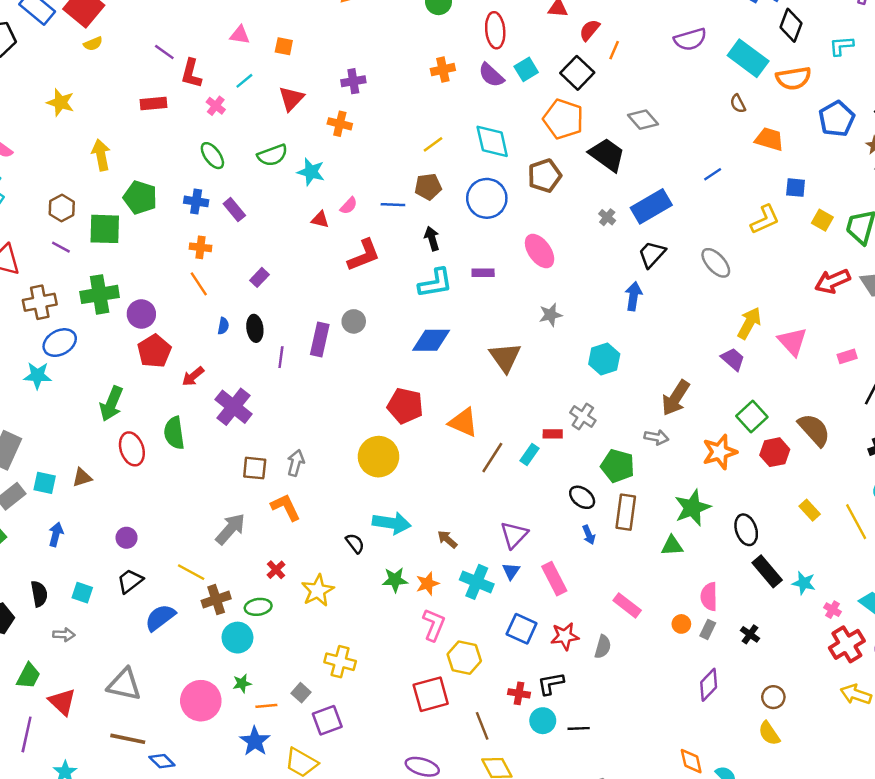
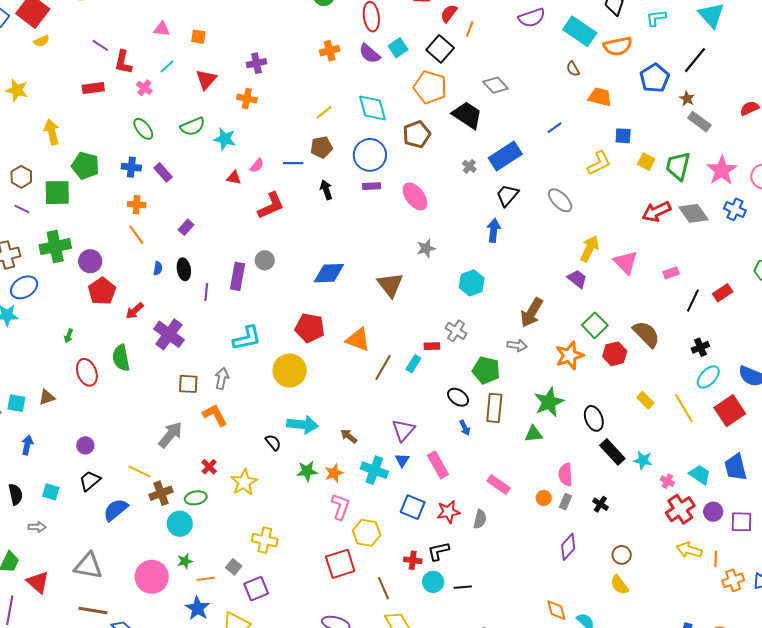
purple rectangle: (483, 273) -> (372, 186), moved
cyan L-shape: (435, 283) -> (247, 338), moved
green arrow: (111, 404) -> (69, 336), size x0.5

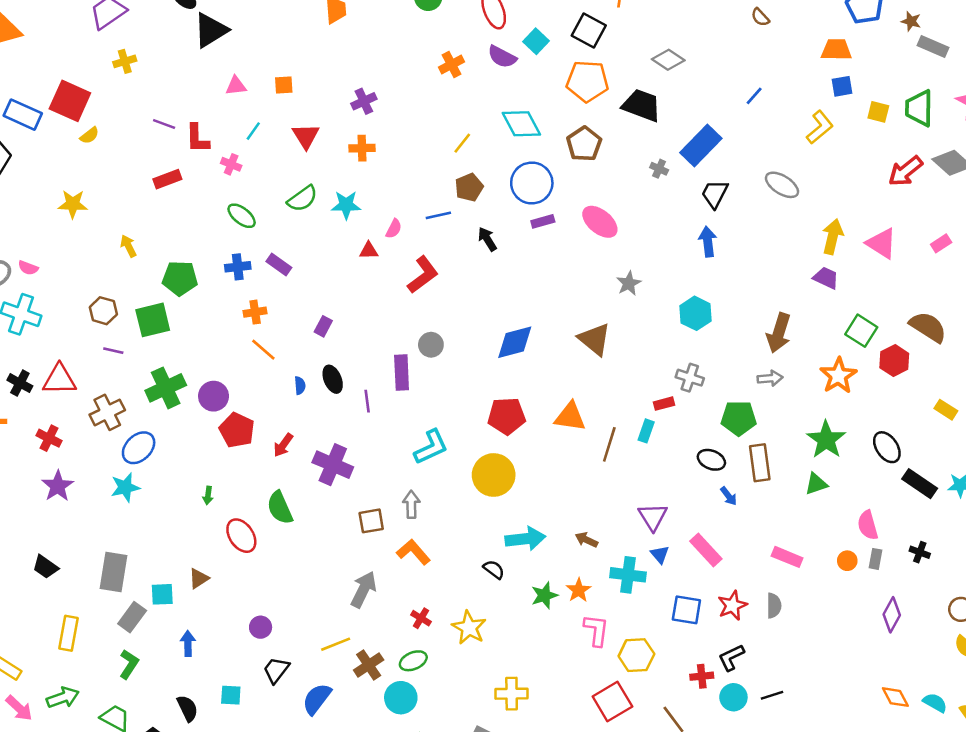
orange trapezoid: (600, 97) -> (836, 50), moved
yellow arrow: (52, 132) -> (128, 246), size x0.7
yellow line: (140, 472) -> (336, 644), turned -35

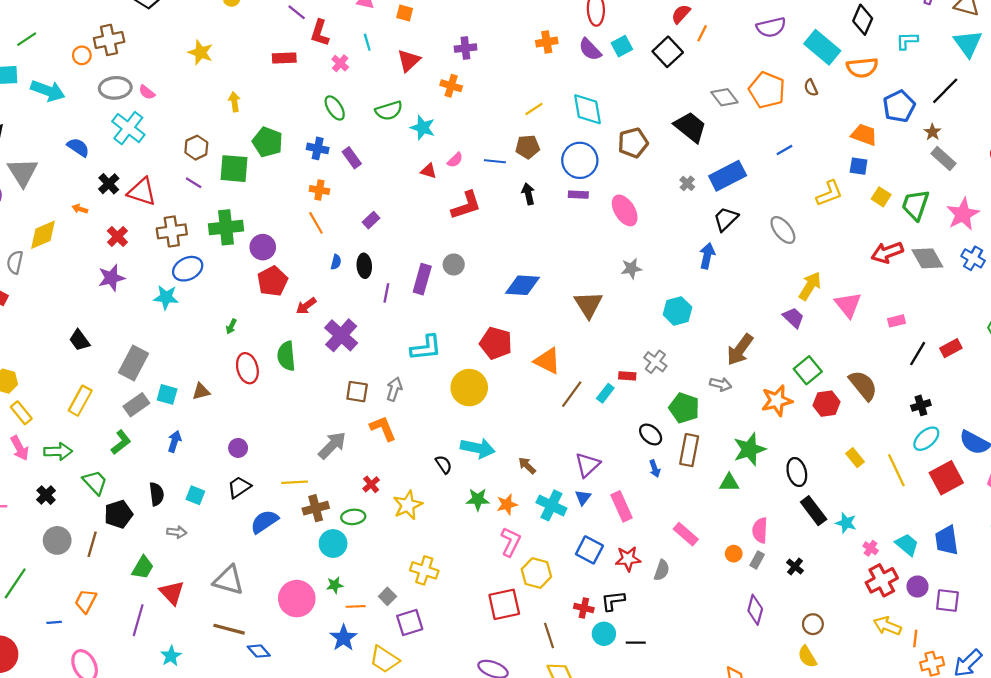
orange pentagon: (587, 81) -> (767, 90), moved
cyan line: (253, 131) -> (367, 42), turned -70
purple diamond: (892, 615) -> (755, 610), turned -32

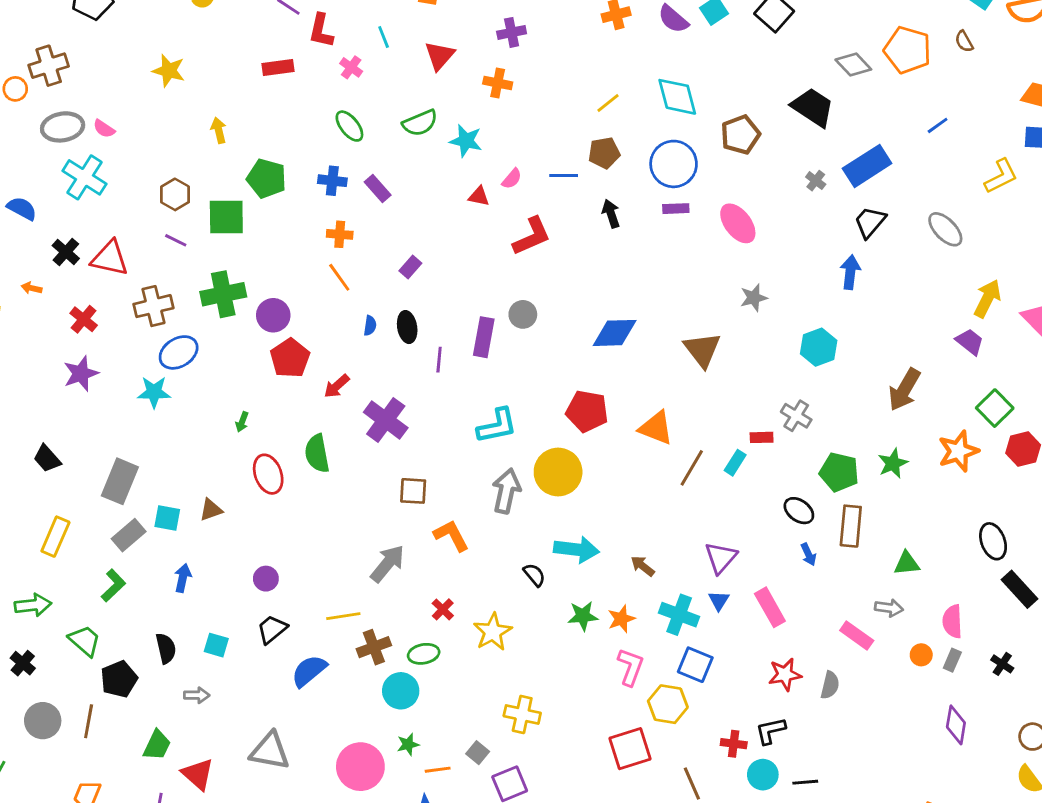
gray arrow: (721, 384) -> (889, 608), moved
gray arrow: (394, 389) -> (506, 491), moved, size x1.4
green star: (749, 449) -> (893, 463), moved, size x0.7
blue square: (589, 550) -> (695, 665), moved

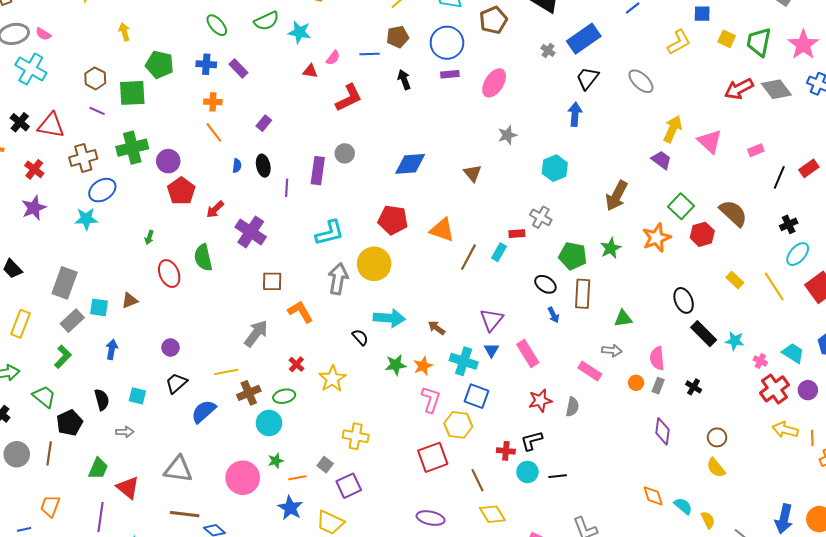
pink ellipse: (738, 223) -> (494, 83), turned 72
brown triangle: (702, 350) -> (473, 173), size x0.7

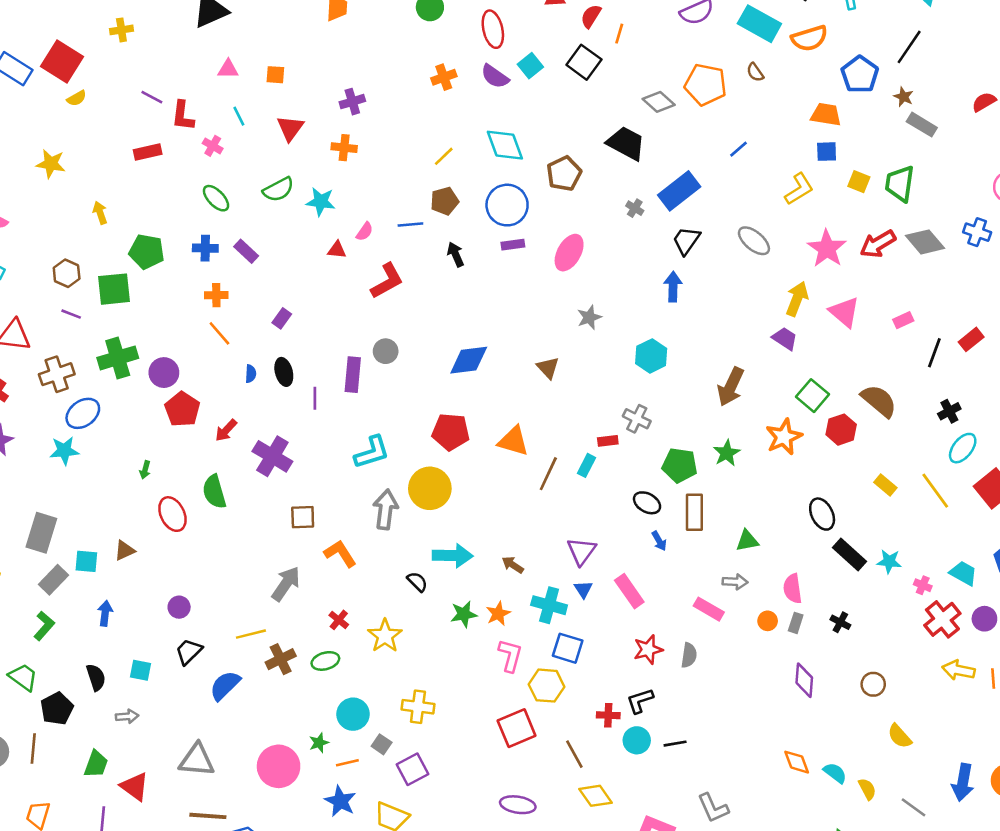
pink star: (803, 45) -> (827, 249), moved
cyan circle: (269, 423) -> (353, 714), moved
yellow semicircle: (716, 468) -> (900, 736), moved

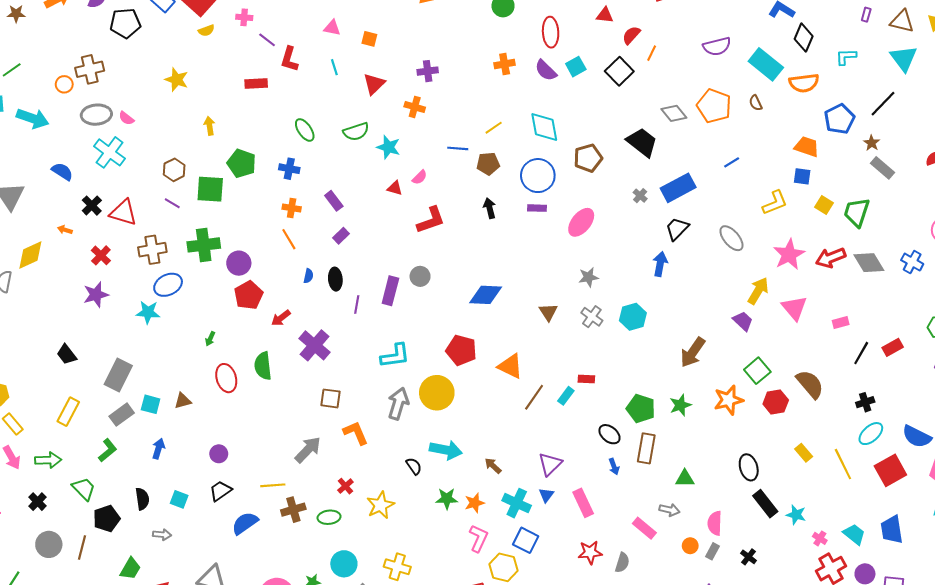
pink cross: (213, 146) -> (244, 17), moved, turned -35
blue line: (410, 224) -> (458, 148), moved
purple rectangle: (246, 251) -> (334, 201), moved
gray cross: (637, 419) -> (592, 317), moved

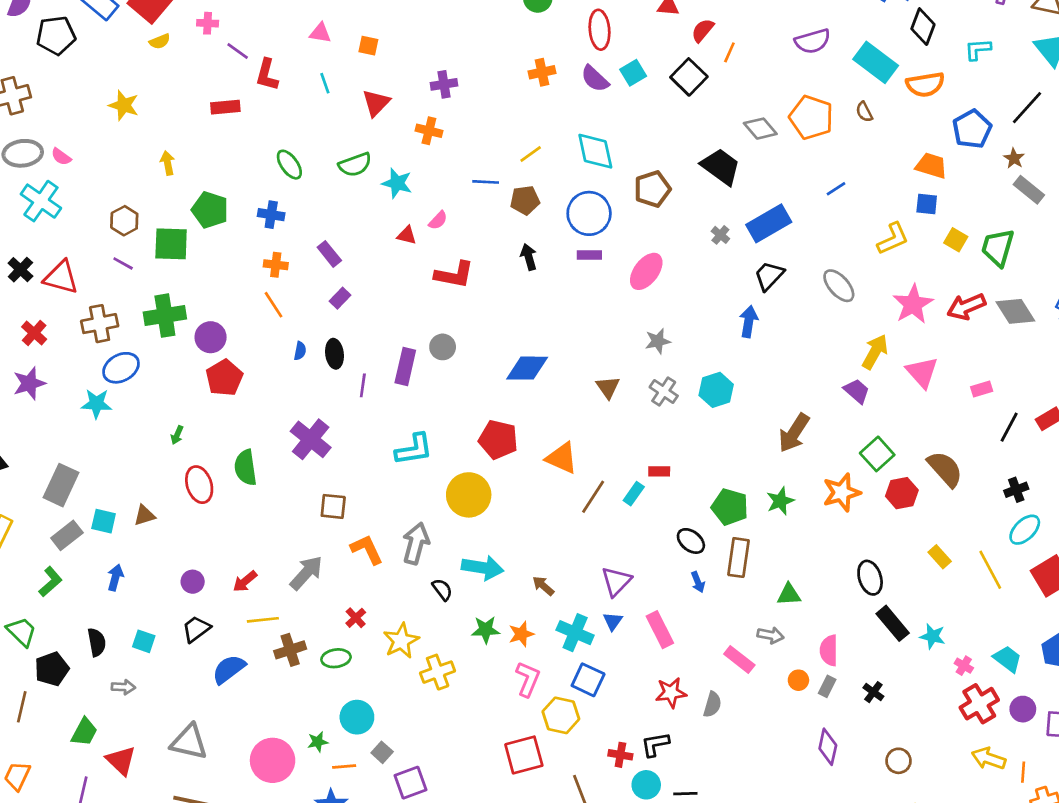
red L-shape: (431, 220) -> (454, 275), turned 32
red arrow: (281, 318) -> (245, 581), moved
gray arrow: (398, 404) -> (416, 543), moved
yellow cross: (397, 567) -> (438, 672), moved, turned -35

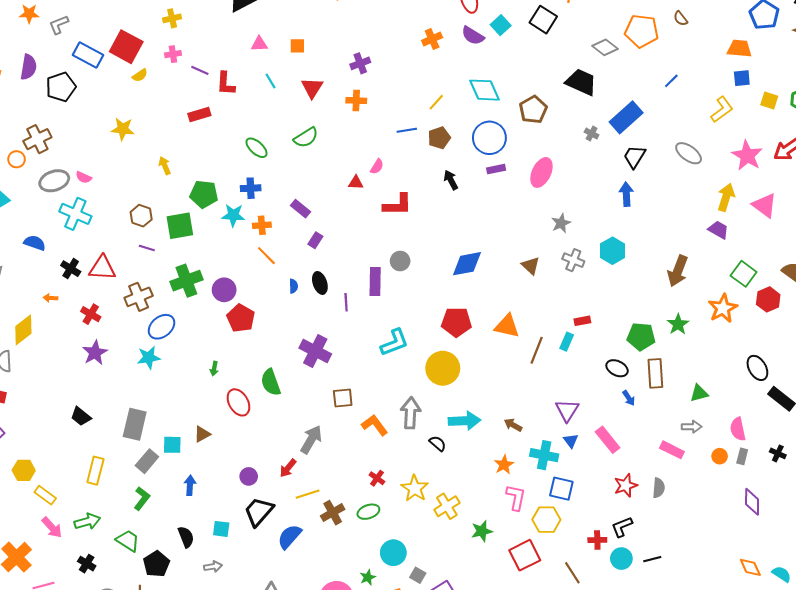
cyan star: (397, 183) -> (233, 215), moved
gray arrow: (306, 573) -> (311, 440), moved
black trapezoid: (196, 629) -> (259, 511), size x1.4
green star: (486, 630) -> (482, 531), moved

